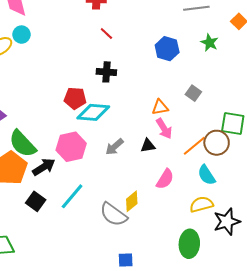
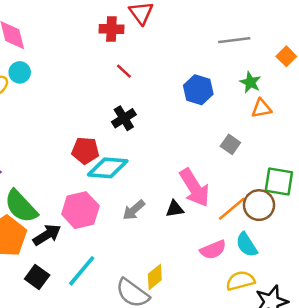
black cross: (106, 72) -> (124, 118), turned -36
orange triangle: (160, 107) -> (261, 108), moved
pink arrow: (164, 129) -> (195, 188), size x1.5
pink semicircle: (165, 179) -> (213, 250), moved, turned 35

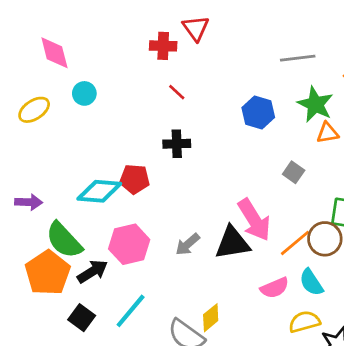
cyan circle: (20, 72) -> (84, 93), moved
green star: (250, 82) -> (315, 104), size x1.5
black cross: (124, 118) -> (177, 144), turned 30
cyan diamond: (108, 168) -> (99, 191), moved
black triangle: (175, 209) -> (232, 243), size x1.8

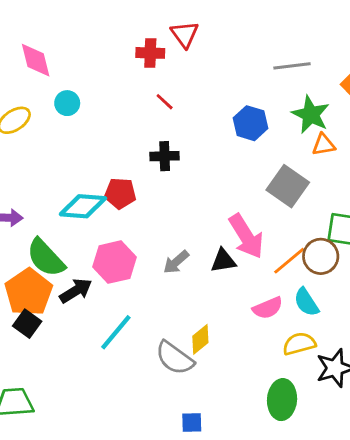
gray square: (294, 172) -> (288, 186), size x1.8
black triangle: (232, 243) -> (223, 261), size x0.7
black square: (82, 318) -> (27, 324), moved

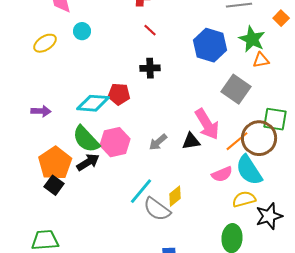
blue hexagon: (251, 123) -> (210, 45), size x1.4
brown circle: (321, 256) -> (259, 138), size x1.4
green semicircle: (46, 258) -> (86, 139), moved
cyan semicircle: (306, 302) -> (249, 170), size x1.5
cyan line: (116, 332) -> (141, 191), moved

